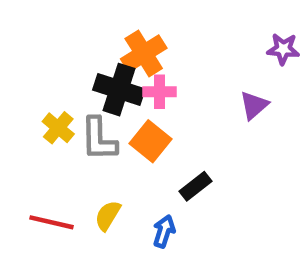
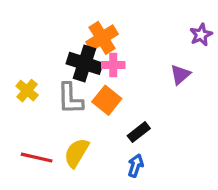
purple star: (283, 49) -> (201, 35), turned -30
yellow cross: (58, 128) -> (27, 91), moved
yellow semicircle: (108, 216) -> (77, 153), size x1.4
blue arrow: (164, 231) -> (136, 166), moved

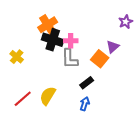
orange cross: (102, 38) -> (48, 25), moved
gray L-shape: (70, 99) -> (70, 59), moved
orange square: (107, 100) -> (100, 59), moved
red line: (37, 158) -> (23, 99), turned -54

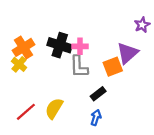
orange cross: (48, 25) -> (24, 47), moved
purple triangle: (113, 47) -> (127, 53), size x1.5
orange square: (100, 59) -> (113, 67), turned 30

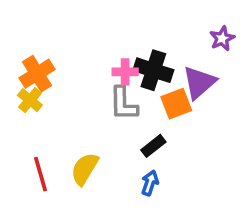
black cross: (60, 45) -> (153, 70), moved
red line: (26, 112) -> (41, 174), turned -65

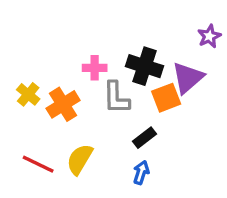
pink cross: (125, 72) -> (95, 68), moved
orange cross: (37, 74) -> (63, 104), moved
red line: (41, 174) -> (38, 164), turned -48

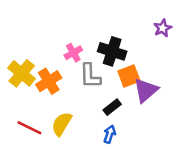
pink cross: (95, 68) -> (73, 53), turned -30
purple triangle: (188, 78) -> (146, 90), moved
yellow cross: (28, 94) -> (22, 73), size x1.5

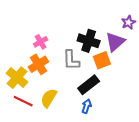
pink cross: (73, 53) -> (41, 42), moved
yellow cross: (22, 73) -> (17, 78), moved
purple triangle: (146, 90) -> (115, 42), moved
black rectangle: (112, 107) -> (89, 85), size x1.5

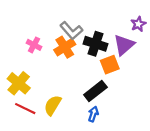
pink cross: (41, 42) -> (34, 45), moved, turned -32
gray L-shape: (71, 60) -> (71, 31), moved, turned -40
orange cross: (38, 64) -> (65, 47), moved

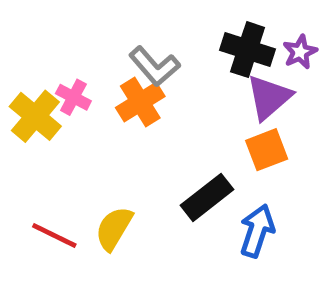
black cross: (95, 44) -> (248, 50), moved
orange square: (110, 65) -> (267, 150), moved
yellow cross: (19, 83) -> (35, 116), moved
blue arrow: (93, 114) -> (257, 231), moved, size x1.5

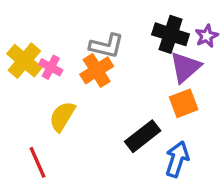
gray L-shape: (155, 66) -> (106, 46), turned -36
yellow cross: (35, 116) -> (24, 61), moved
yellow semicircle: (114, 228) -> (62, 116), moved
red line: (54, 236) -> (38, 162), turned 40

